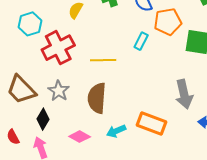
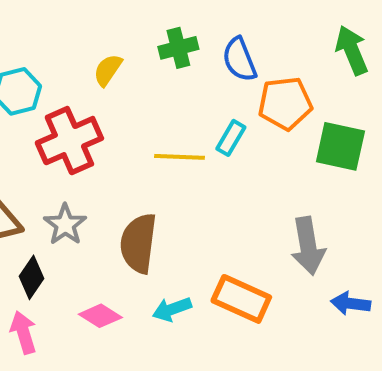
yellow line: (103, 60) -> (180, 157), moved

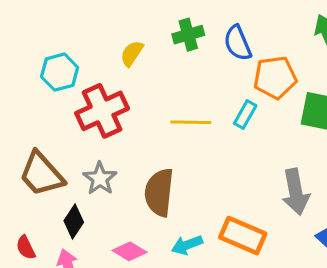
cyan rectangle: (231, 138) -> (245, 115), moved

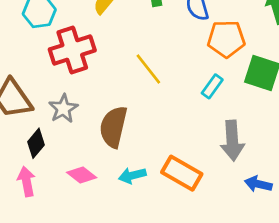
cyan rectangle: (245, 115) -> (212, 86), moved
yellow line: (191, 122) -> (148, 69), turned 44

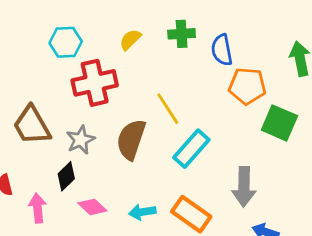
cyan rectangle: (212, 86) -> (191, 149), moved, size x1.6
brown semicircle: (113, 127) -> (131, 139), moved
black diamond: (36, 143) -> (66, 176), moved

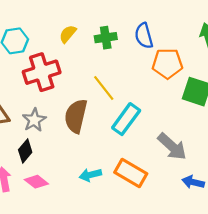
green cross: (182, 34) -> (106, 38), moved
gray arrow: (244, 187) -> (172, 147), turned -44
pink diamond: (92, 207) -> (36, 182), moved

